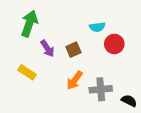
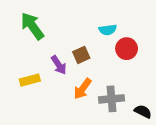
green arrow: (29, 24) -> (32, 26), turned -55
purple arrow: (47, 49) -> (59, 65), moved
yellow rectangle: (27, 72) -> (30, 80), turned -48

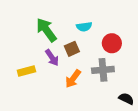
green arrow: (32, 26) -> (46, 30), moved
cyan semicircle: (108, 30) -> (84, 27), moved
gray cross: (111, 99) -> (103, 70), moved

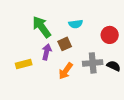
red circle: (112, 43) -> (110, 35), moved
purple arrow: (52, 58) -> (47, 52), turned -133
black semicircle: (126, 99) -> (114, 66), moved

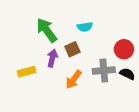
red circle: (110, 35) -> (124, 49), moved

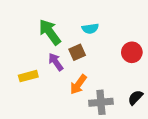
purple arrow: (52, 58) -> (56, 62), turned -48
gray cross: (104, 71) -> (101, 102), moved
black semicircle: (127, 74) -> (135, 98), moved, turned -72

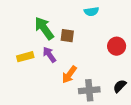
cyan semicircle: (90, 29) -> (91, 11), moved
brown square: (77, 52) -> (67, 36), moved, turned 32
yellow rectangle: (28, 76) -> (25, 57), moved

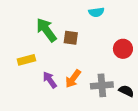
purple arrow: (49, 55) -> (50, 80), moved
black semicircle: (120, 86) -> (126, 91), turned 72
gray cross: (89, 90) -> (102, 85), moved

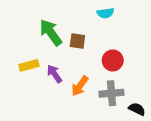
red circle: (123, 49) -> (113, 60), moved
purple arrow: (50, 80) -> (54, 74), moved
black semicircle: (126, 91) -> (137, 109), moved

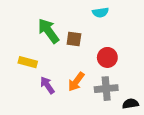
yellow rectangle: (29, 65) -> (28, 62), turned 30
purple arrow: (54, 74) -> (47, 85), moved
black semicircle: (137, 109) -> (130, 104), turned -35

